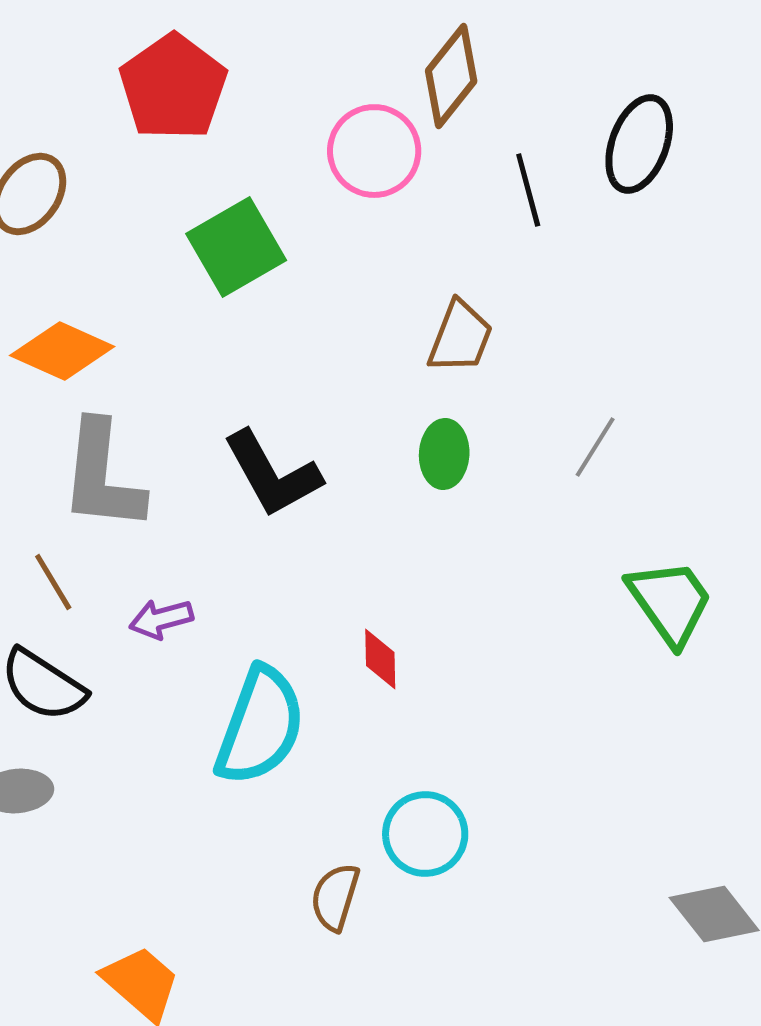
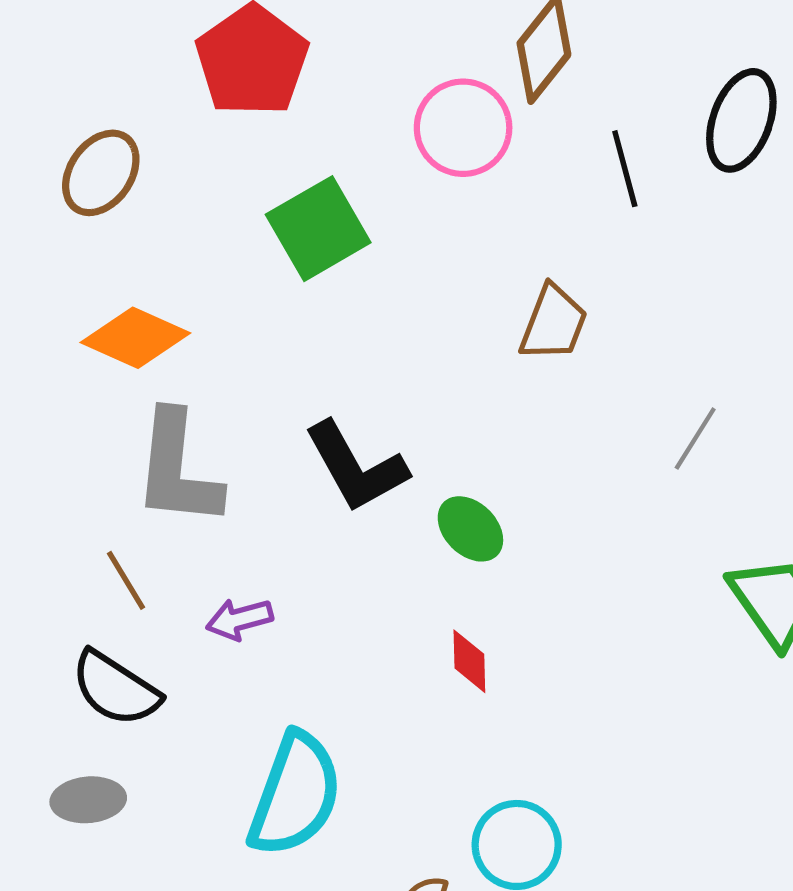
green ellipse: (444, 454) -> (470, 529), moved, turned -48
cyan semicircle: (260, 726) -> (295, 795), moved

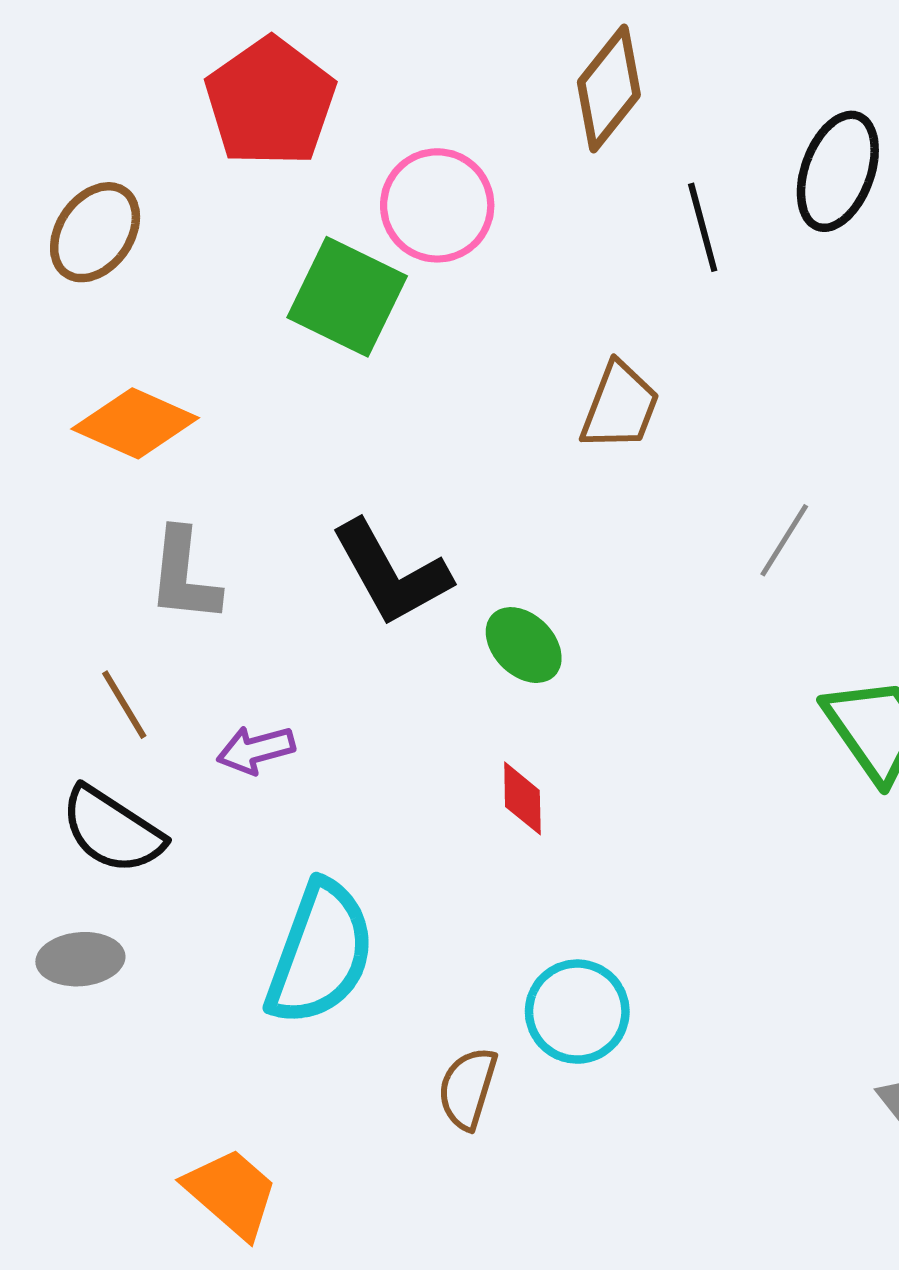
pink circle: (463, 128) -> (437, 205), moved
green square: (318, 229) -> (347, 297), turned -34
gray L-shape: (177, 469) -> (184, 576), size x0.7

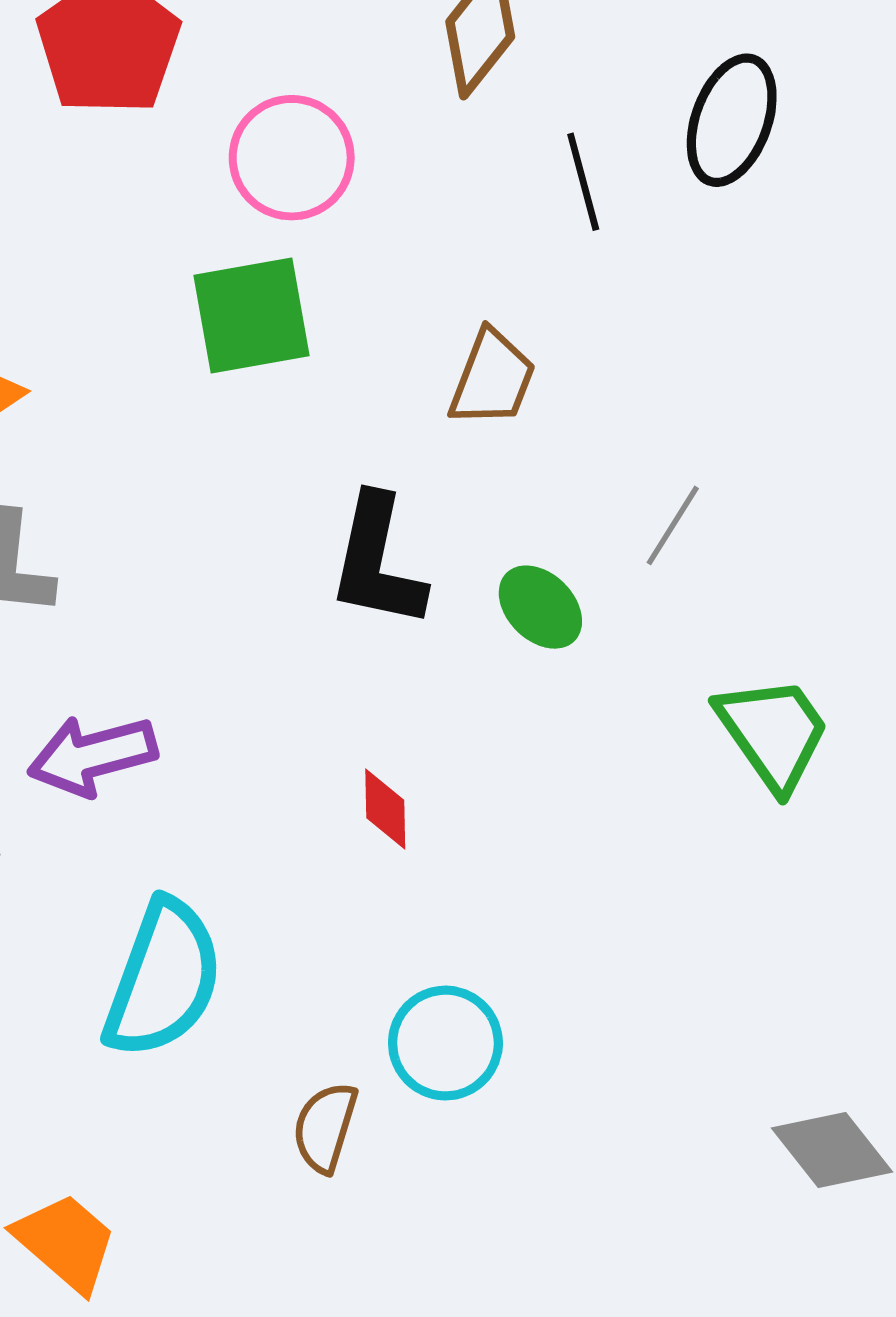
green square: (347, 297) -> (252, 315), moved, turned -36
black L-shape: (391, 573) -> (377, 562), moved, turned 41
green ellipse: (524, 645) -> (540, 607), moved
purple arrow: (256, 750) -> (92, 755), size x1.5

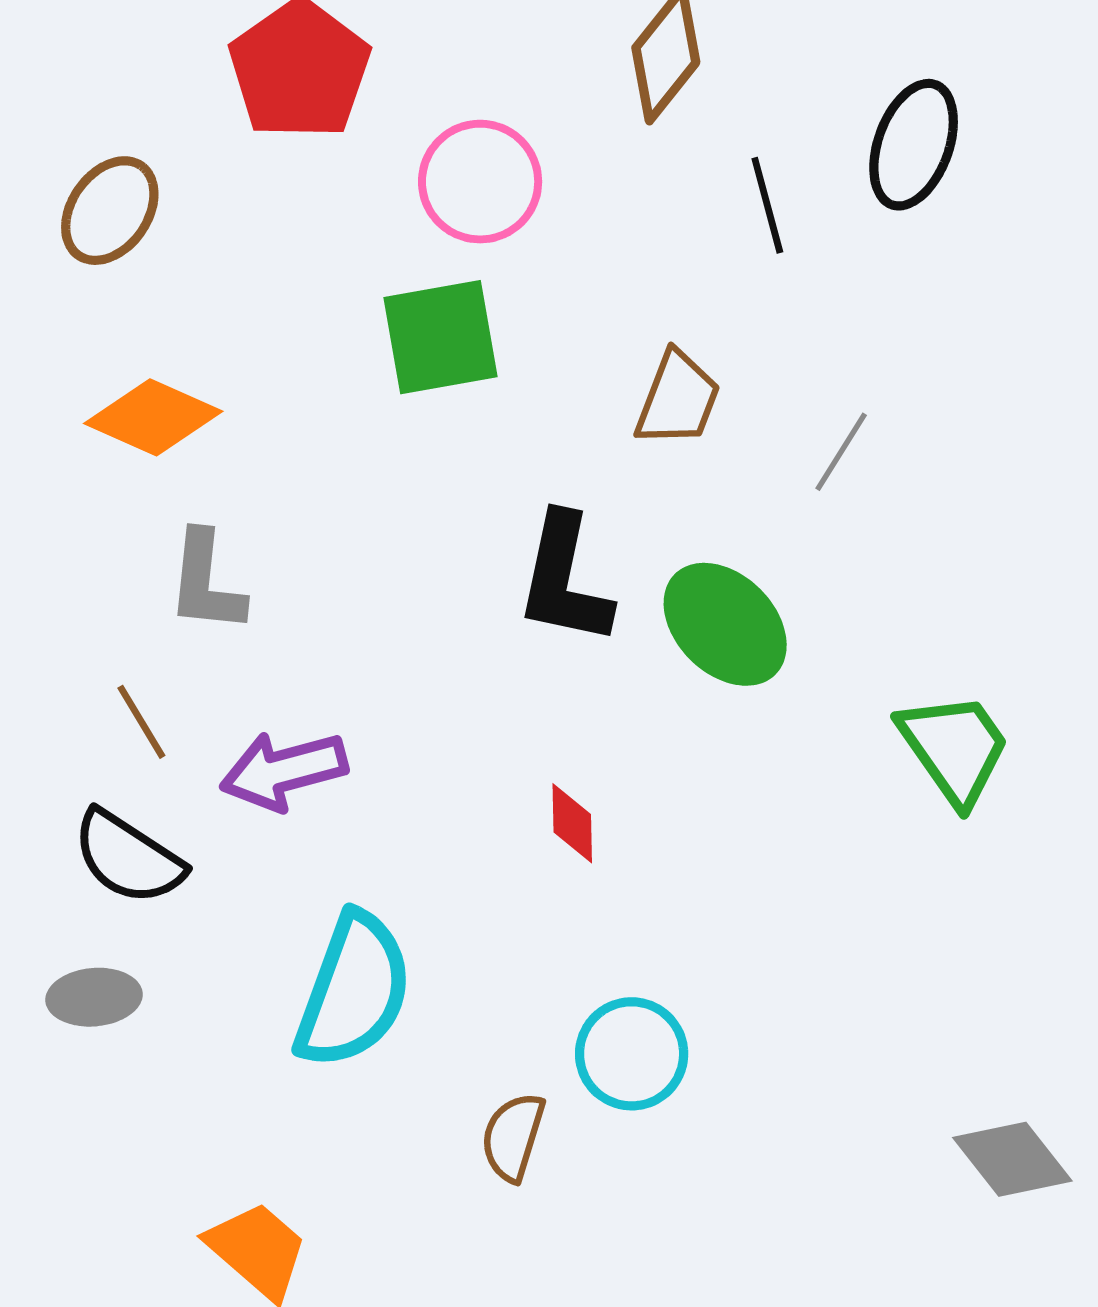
gray line: (673, 525) -> (841, 452), moved
green ellipse: (540, 607) -> (725, 624), size x1.5

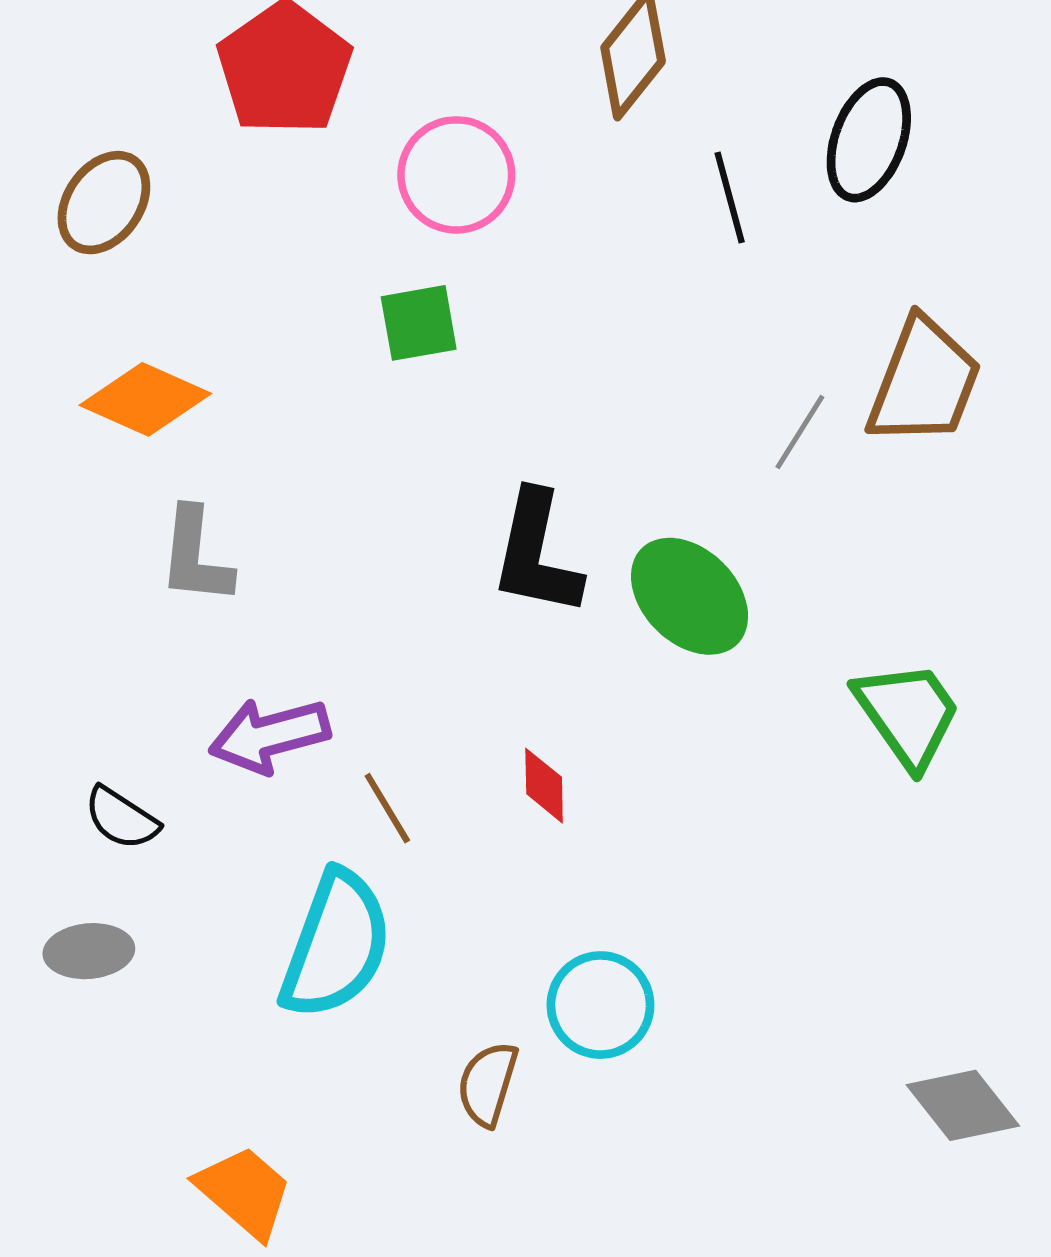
green square: (441, 337) -> (419, 323), size x0.7
brown trapezoid: (678, 399) -> (924, 382), moved, size x1.4
brown line: (141, 722) -> (387, 808), moved
black semicircle: (128, 858) -> (121, 818), size x0.7

